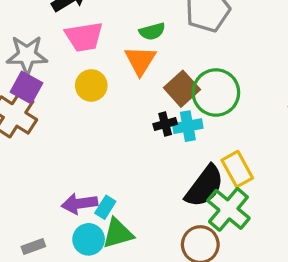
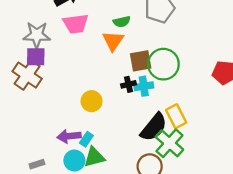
yellow circle: (91, 85) -> (92, 101), moved
purple square: (26, 88) -> (36, 57), turned -30
brown square: (182, 89) -> (141, 61), turned 30

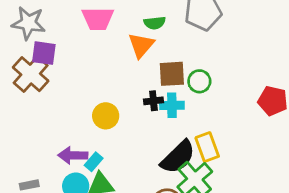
gray star: (37, 35) -> (28, 23), moved
green circle: (163, 64) -> (199, 81), size x0.6

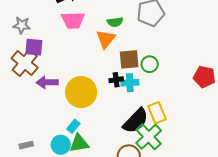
gray star: (28, 23) -> (22, 25), size x0.7
yellow circle: (106, 116) -> (81, 92), size x1.6
purple arrow: (73, 155) -> (47, 82), moved

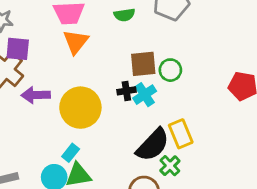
orange triangle: (106, 39) -> (76, 42), moved
cyan cross: (130, 83) -> (145, 95), turned -30
green cross: (149, 137) -> (170, 166), size x0.6

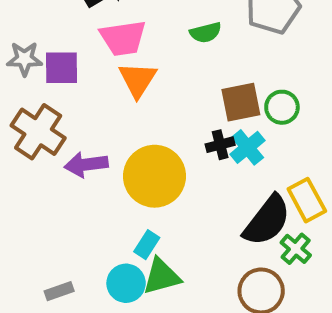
purple square: (18, 49) -> (61, 68), moved

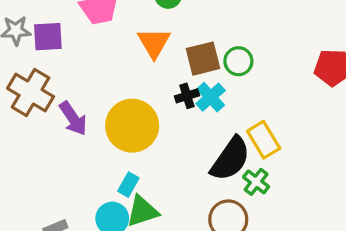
orange triangle: (138, 80) -> (154, 43), moved
purple arrow: (86, 164) -> (73, 118), turned -114

